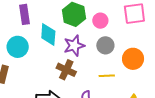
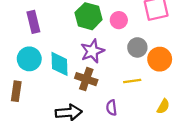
cyan diamond: (48, 34) -> (59, 64), moved
gray circle: (105, 45) -> (137, 47), moved

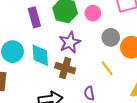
purple rectangle: (33, 22) -> (34, 17), moved
yellow line: (132, 81) -> (107, 68), turned 63

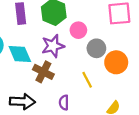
pink circle: (93, 13) -> (78, 30), moved
cyan diamond: (40, 55) -> (20, 54), turned -30

